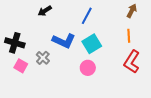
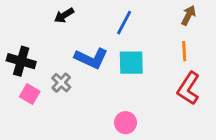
cyan square: (92, 44) -> (131, 63), turned 30
pink circle: (88, 68) -> (126, 123), moved

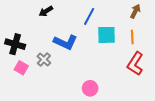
cyan square: (131, 63) -> (107, 35), moved

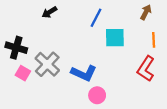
orange line: (132, 37) -> (154, 40), moved
blue L-shape: (65, 42) -> (84, 73), moved
gray cross: (44, 60) -> (47, 64), size x1.6

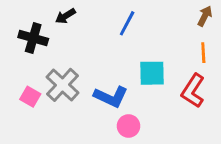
brown arrow: (146, 12) -> (205, 16), moved
cyan square: (115, 38) -> (152, 73), moved
black cross: (16, 48) -> (33, 38), moved

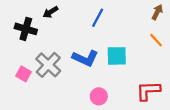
orange line: (203, 53) -> (156, 40), turned -40
red L-shape: (193, 91) -> (148, 91), moved, turned 55
blue L-shape: (111, 97) -> (85, 58), moved

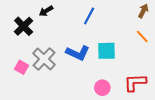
black cross: (26, 29) -> (24, 26), turned 30
pink circle: (99, 96) -> (102, 88), moved

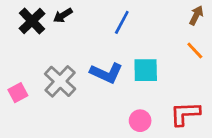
black cross: (24, 26) -> (32, 21), moved
pink square: (21, 67) -> (18, 93), moved, turned 32

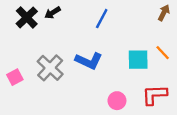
orange line: (195, 50) -> (163, 53), moved
cyan square: (146, 70) -> (138, 60), moved

